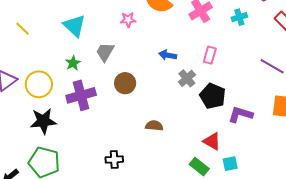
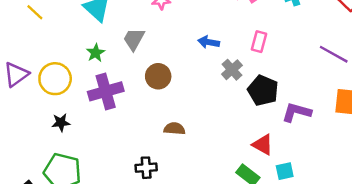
black star: (43, 121) -> (61, 123), size x0.6
brown semicircle: (154, 126) -> (174, 129), moved

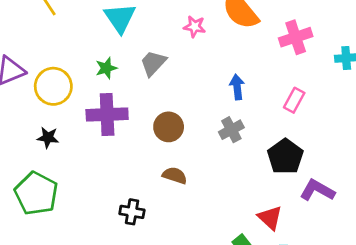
blue arrow: (209, 42) -> (237, 87), turned 60
gray cross: (232, 70) -> (231, 130), moved
brown circle: (158, 76) -> (169, 127), moved

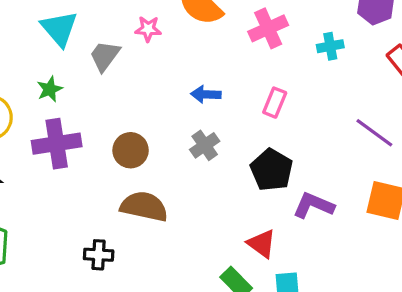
gray trapezoid: (153, 63) -> (105, 56), moved
blue arrow: (237, 87) -> (206, 94), turned -75
brown semicircle: (175, 175) -> (144, 206), size x1.6

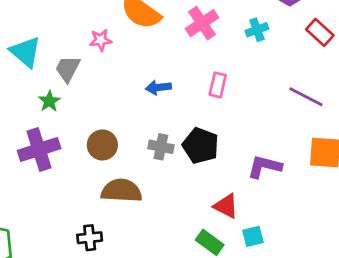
green star: (50, 89) -> (49, 101), moved
gray cross: (205, 145) -> (161, 147), moved, turned -35
black pentagon: (272, 170) -> (201, 146), moved

